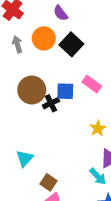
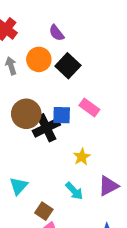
black cross: (51, 103) -> (46, 128), size x1.5
yellow star: (98, 128) -> (82, 157), moved
cyan arrow: (98, 176) -> (74, 191), moved

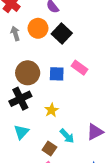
black cross: (46, 128) -> (20, 99), moved
yellow star: (82, 157) -> (51, 110), moved
brown square: (44, 211) -> (49, 148), moved

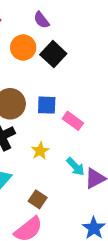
pink rectangle: (79, 68) -> (73, 121), moved
cyan arrow: (67, 136) -> (75, 167), moved

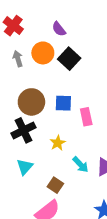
pink rectangle: (73, 121) -> (86, 117), turned 42
cyan arrow: (75, 167) -> (80, 165), moved

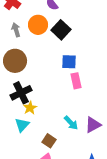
brown circle: (31, 102) -> (15, 61), moved
blue square: (63, 103) -> (69, 62), moved
yellow star: (58, 143) -> (30, 108), moved

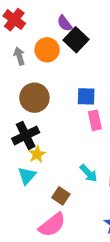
black square: (61, 30) -> (76, 40), moved
brown circle: (15, 61) -> (34, 98), moved

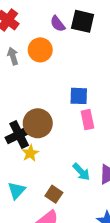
black square: (76, 40) -> (83, 21), moved, turned -30
brown circle: (34, 98) -> (38, 123), moved
cyan triangle: (27, 176) -> (17, 190), moved

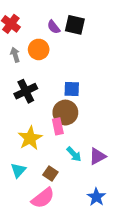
pink rectangle: (87, 120) -> (58, 126), moved
brown circle: (38, 123) -> (65, 113), moved
black cross: (19, 134) -> (26, 91), moved
yellow star: (30, 153) -> (30, 138), size x1.6

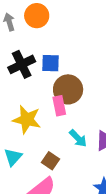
blue square: (72, 89) -> (50, 63), moved
yellow star: (30, 138) -> (27, 119), turned -30

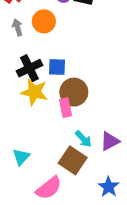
yellow star: (27, 119) -> (34, 92), moved
brown square: (50, 161) -> (73, 160), moved, size x1.6

